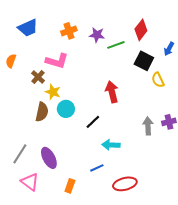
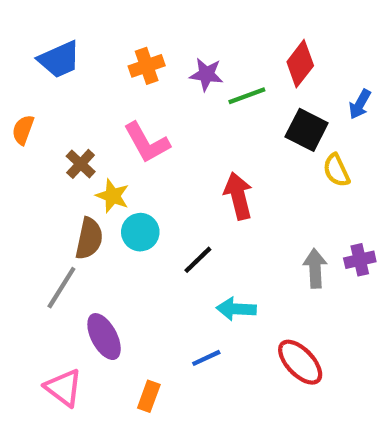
pink L-shape: (57, 61) -> (147, 143), moved, turned 45
gray line: (20, 154) -> (61, 288), moved
red ellipse: (125, 184) -> (300, 362), moved, turned 60

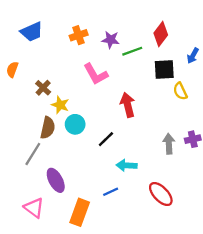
black square: (307, 130) -> (164, 69), turned -30
pink L-shape: (147, 143) -> (96, 74), moved
orange rectangle: (149, 396) -> (80, 212), size x1.6

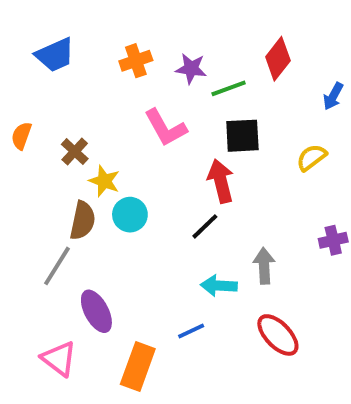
orange semicircle: (12, 69) -> (21, 136), moved
black square: (164, 69) -> (242, 136), moved
yellow semicircle: (180, 91) -> (311, 157), turned 78
black line: (106, 139) -> (205, 226), moved
gray arrow: (169, 144) -> (264, 266), moved

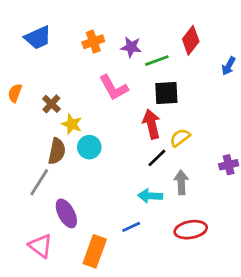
yellow semicircle: (311, 157) -> (180, 138), moved
black line: (205, 226) -> (157, 158), moved
red ellipse: (278, 335) -> (191, 230), turned -56

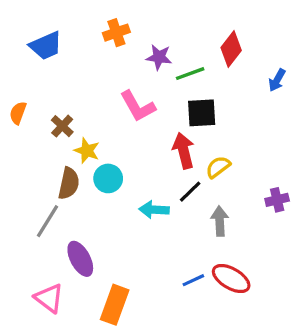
orange cross: (93, 42) -> (116, 33), moved
cyan arrow: (150, 196) -> (154, 210), moved
blue line: (131, 227) -> (193, 280), moved
red ellipse: (191, 230) -> (231, 278), turned 40

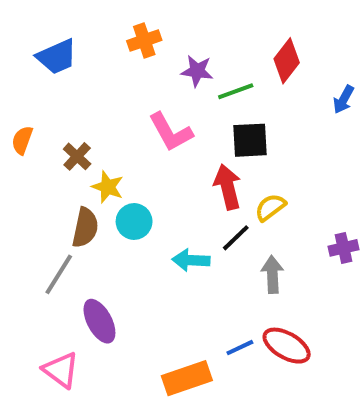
orange rectangle: (115, 305) -> (187, 378), moved, turned 51

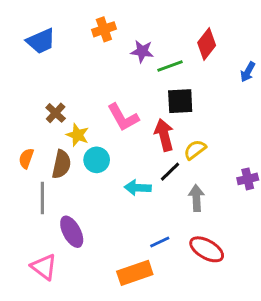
pink L-shape: (171, 132) -> (123, 117), moved
orange semicircle: (22, 140) -> (26, 158), moved
gray line: (59, 274) -> (42, 198), turned -32
blue line: (240, 348) -> (160, 242), moved

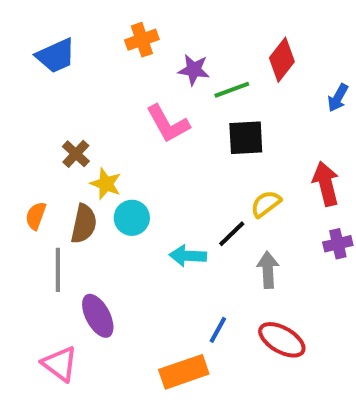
pink L-shape: (123, 117) -> (168, 124), moved
red arrow: (164, 135) -> (326, 184), moved
blue line: (160, 242) -> (218, 330), turned -36

